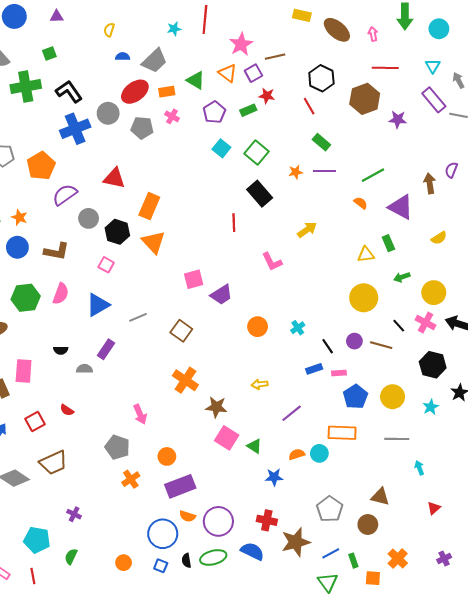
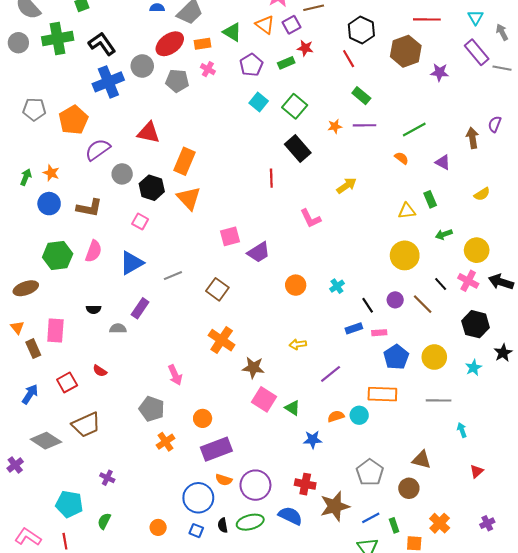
purple triangle: (401, 207) -> (443, 162), size x0.6
brown line: (381, 345) -> (423, 304), turned 30

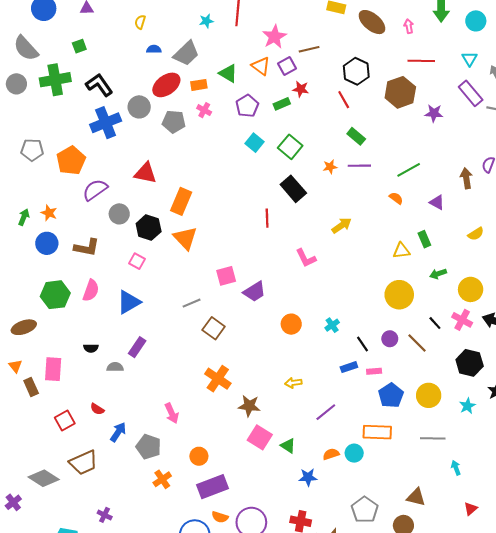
gray line: (173, 276) -> (192, 303), moved
blue arrow: (30, 394) -> (118, 432), moved

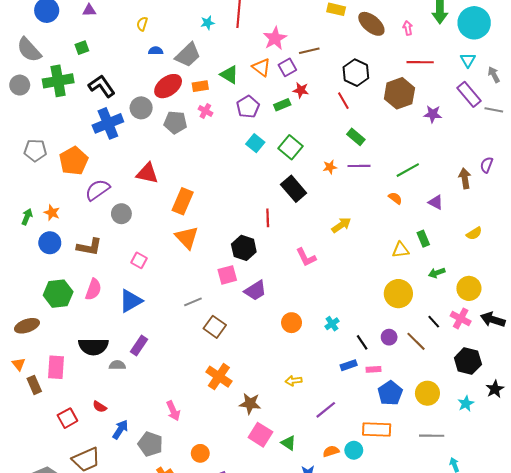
cyan circle: (476, 21) -> (474, 23), size x1.6
black hexagon: (149, 228) -> (244, 248), moved
black semicircle: (91, 348) -> (93, 346), size x2.0

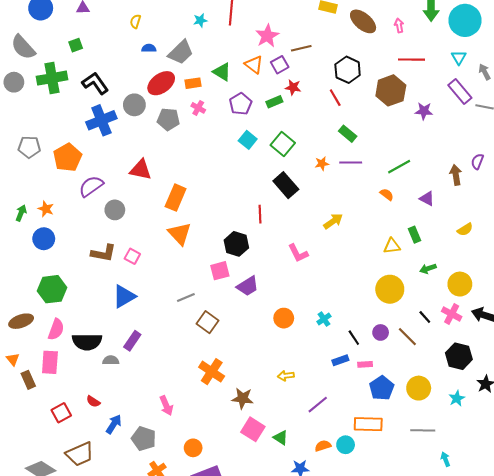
brown L-shape: (89, 247) -> (103, 253), moved
pink semicircle: (93, 289) -> (56, 329), moved

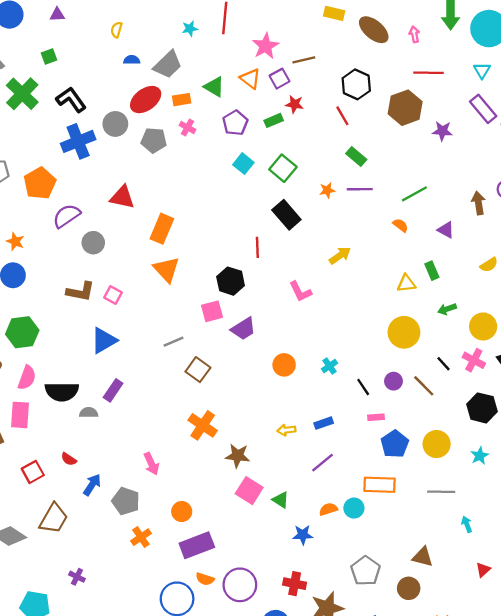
green cross: (52, 78) -> (22, 94), turned -36
blue rectangle: (340, 360) -> (324, 423), moved
brown trapezoid: (80, 454) -> (54, 518), turned -36

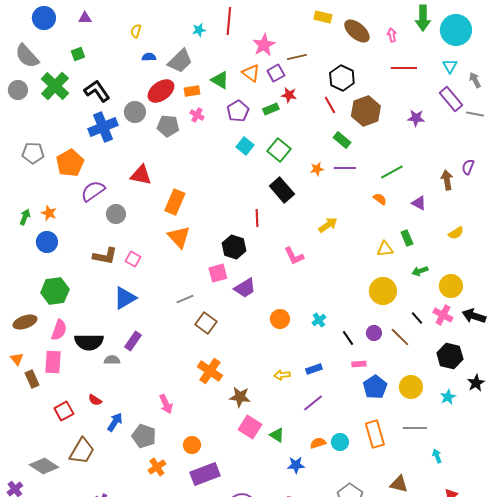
brown hexagon: (405, 108) -> (366, 111), moved
orange rectangle: (380, 485) -> (375, 434), moved, turned 72

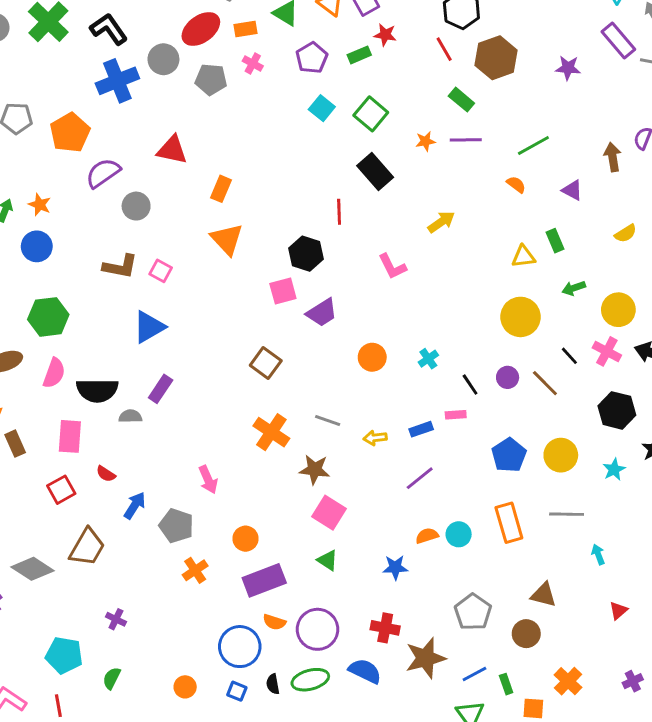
orange rectangle: (175, 202) -> (221, 189), size x0.7
gray line: (185, 299) -> (328, 421), moved, turned 42
pink rectangle: (53, 362) -> (70, 436), moved
pink rectangle: (359, 364) -> (456, 415), moved
green triangle: (277, 435) -> (328, 560), moved

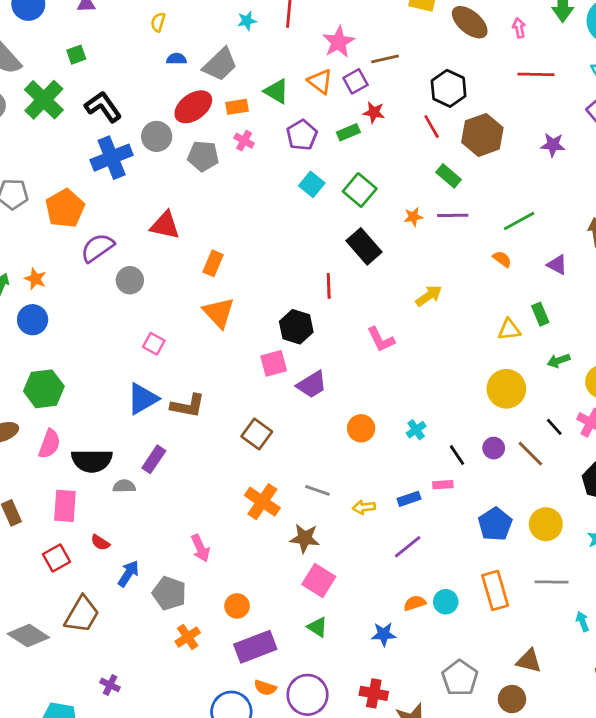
brown L-shape: (120, 267) -> (188, 406), moved

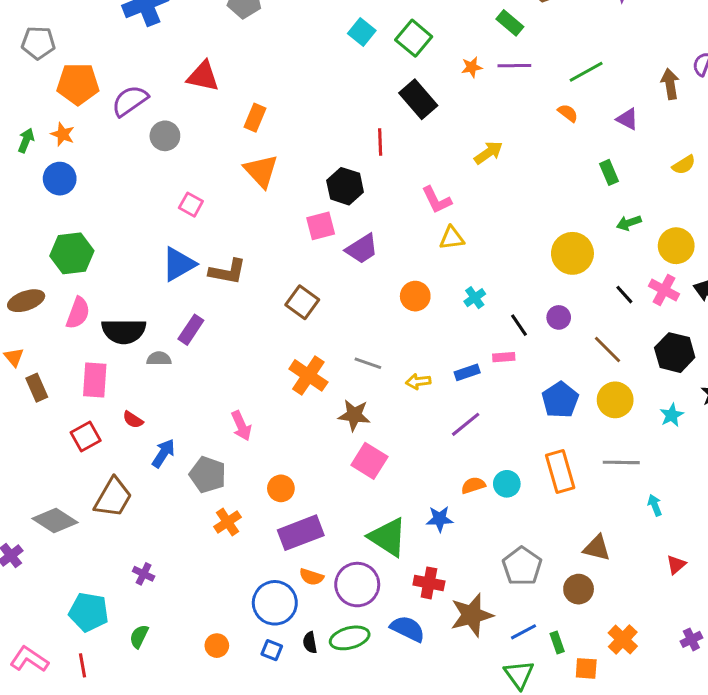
orange pentagon: (65, 208) -> (78, 84), moved, turned 30
yellow triangle: (509, 330) -> (452, 238), moved
brown line: (530, 454) -> (608, 349), moved
green triangle: (317, 627) -> (388, 537), moved, size x1.8

